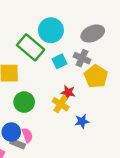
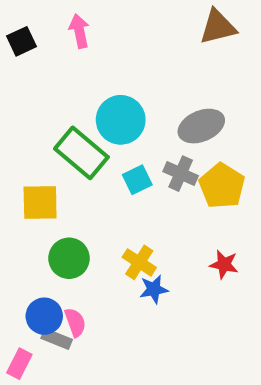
yellow pentagon: (96, 76) -> (222, 186), moved
red star: (68, 92) -> (224, 264), moved
blue star: (82, 121) -> (154, 289), moved

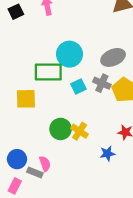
green rectangle: (81, 153) -> (48, 72), turned -40
green circle: (69, 258) -> (61, 129), moved
blue star: (154, 289) -> (107, 154), moved
blue circle: (44, 316) -> (17, 159), moved

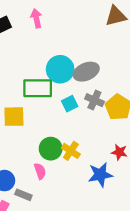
gray ellipse: (113, 57) -> (86, 72), moved
blue star: (107, 154) -> (100, 175), size x1.5
pink semicircle: (45, 164) -> (40, 171), moved

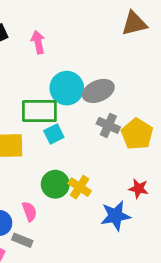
pink arrow: (36, 18) -> (38, 42), moved
cyan square: (70, 104) -> (54, 134), moved
pink semicircle: (40, 171) -> (29, 211), moved

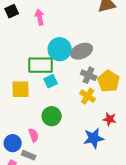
yellow cross: (80, 187) -> (88, 96), moved

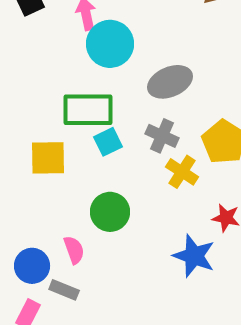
cyan circle: (60, 49) -> (110, 44), moved
gray cross: (89, 75) -> (162, 136), moved
blue star: (94, 138) -> (194, 256), turned 30

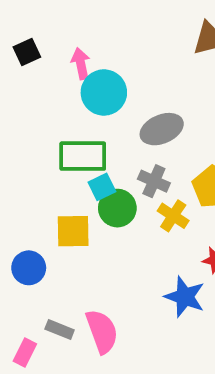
yellow square: (48, 158) -> (73, 231), moved
green circle: (110, 212) -> (117, 208), moved
pink semicircle: (74, 250) -> (102, 331), moved, size x1.6
blue circle: (32, 266) -> (29, 268), moved

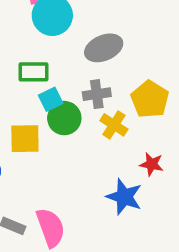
green rectangle: (83, 156) -> (33, 72), size x0.7
gray cross: (154, 181) -> (97, 94), turned -32

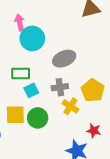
green circle: (64, 118) -> (38, 118), moved

